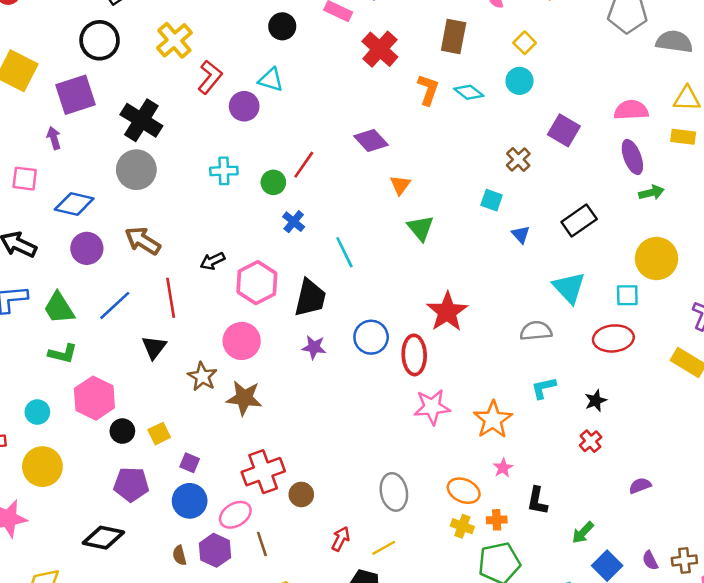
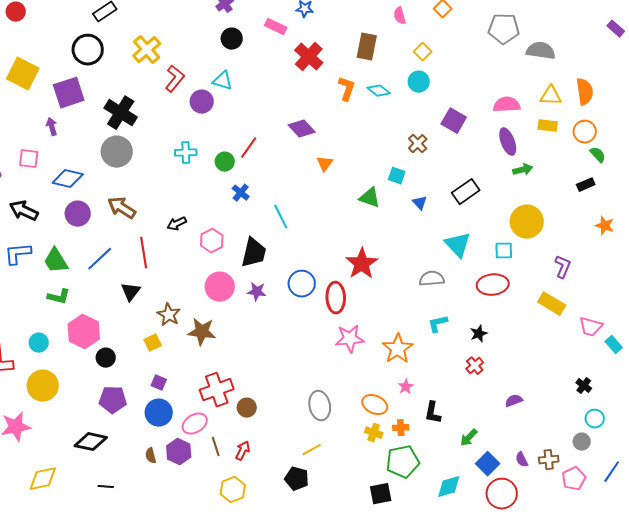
green triangle: (421, 228) -> (370, 198), moved, turned -30
pink hexagon: (257, 283) -> (212, 241), size x0.7
pink circle: (242, 341) -> (220, 287), moved
yellow square: (159, 434) -> (153, 343), moved
red arrow: (341, 539) -> (243, 451), moved

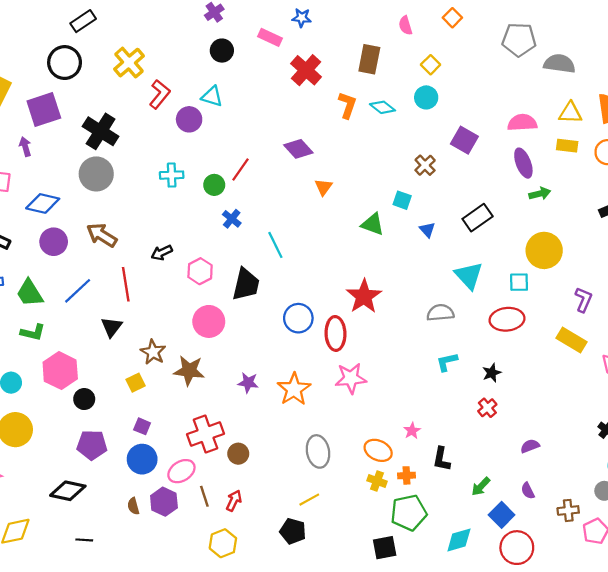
purple star: (257, 292) -> (248, 383), moved
orange star: (398, 349) -> (294, 389), moved
purple semicircle: (522, 460) -> (528, 491), moved

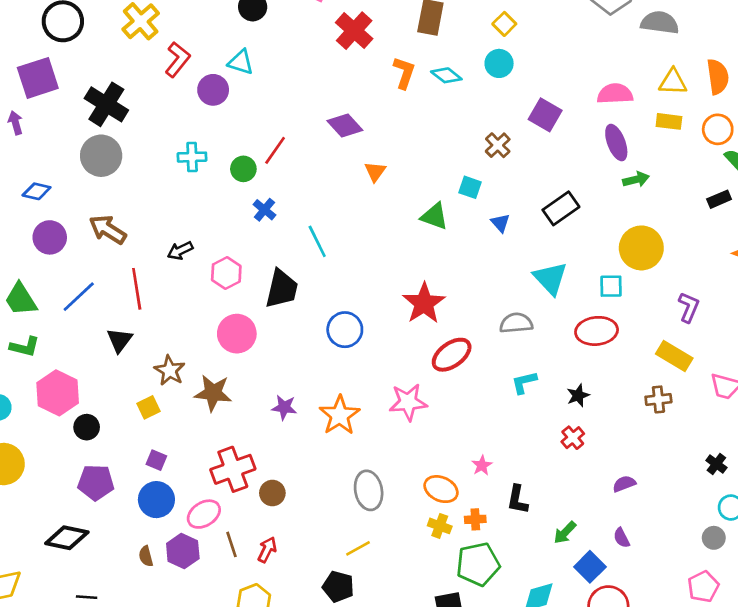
blue diamond: (43, 203) -> (37, 191), size x0.7
red ellipse: (335, 333) -> (452, 355), moved, turned 56
brown cross: (568, 510) -> (658, 399), moved

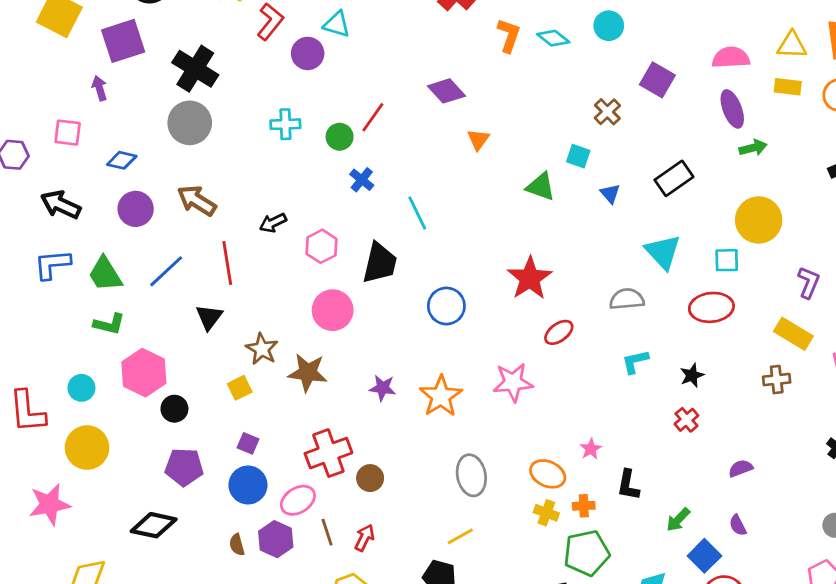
red ellipse: (452, 355) -> (559, 332), size x0.7

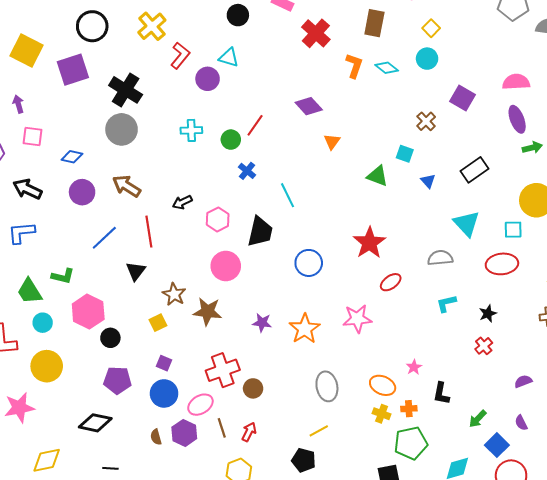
purple arrow: (100, 88) -> (18, 104), moved
green trapezoid: (105, 274) -> (29, 291), moved

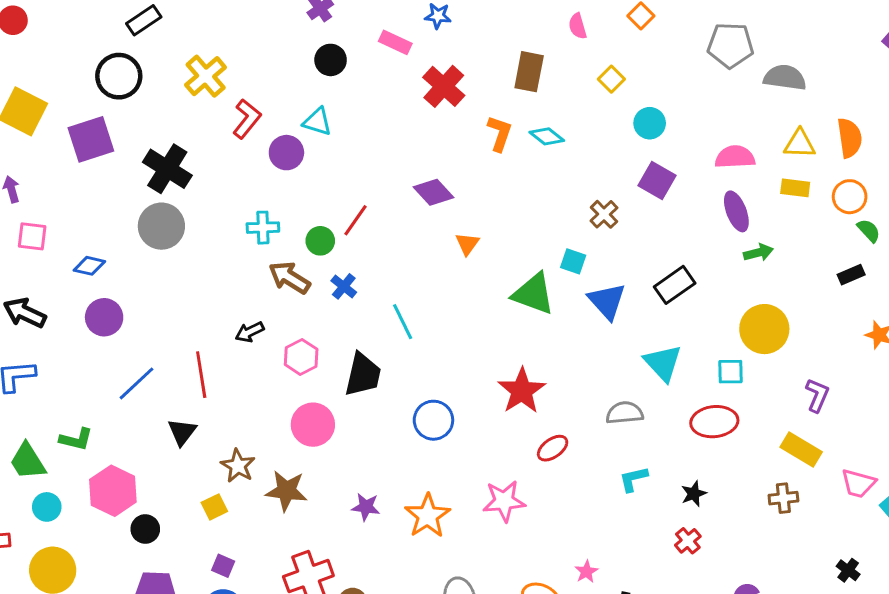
cyan circle: (427, 59) -> (650, 123), moved
green triangle: (377, 176) -> (533, 294), size x1.4
blue triangle: (428, 181) -> (607, 301), size x1.8
brown arrow: (127, 186) -> (289, 278), moved

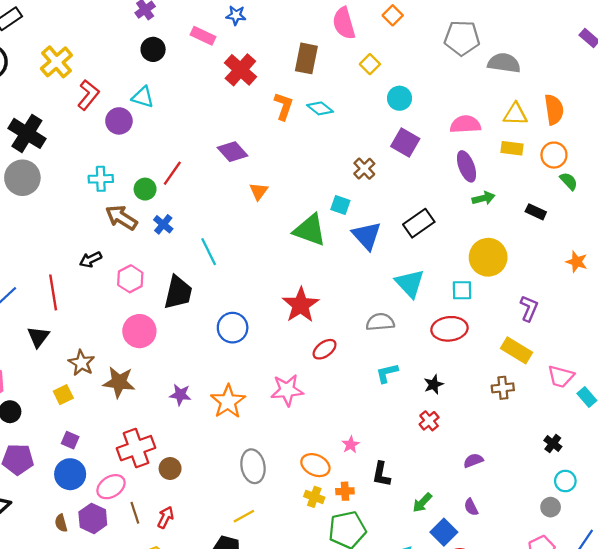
pink semicircle: (578, 26) -> (344, 23), size x1.6
black rectangle: (851, 275) -> (536, 212), moved, turned 48

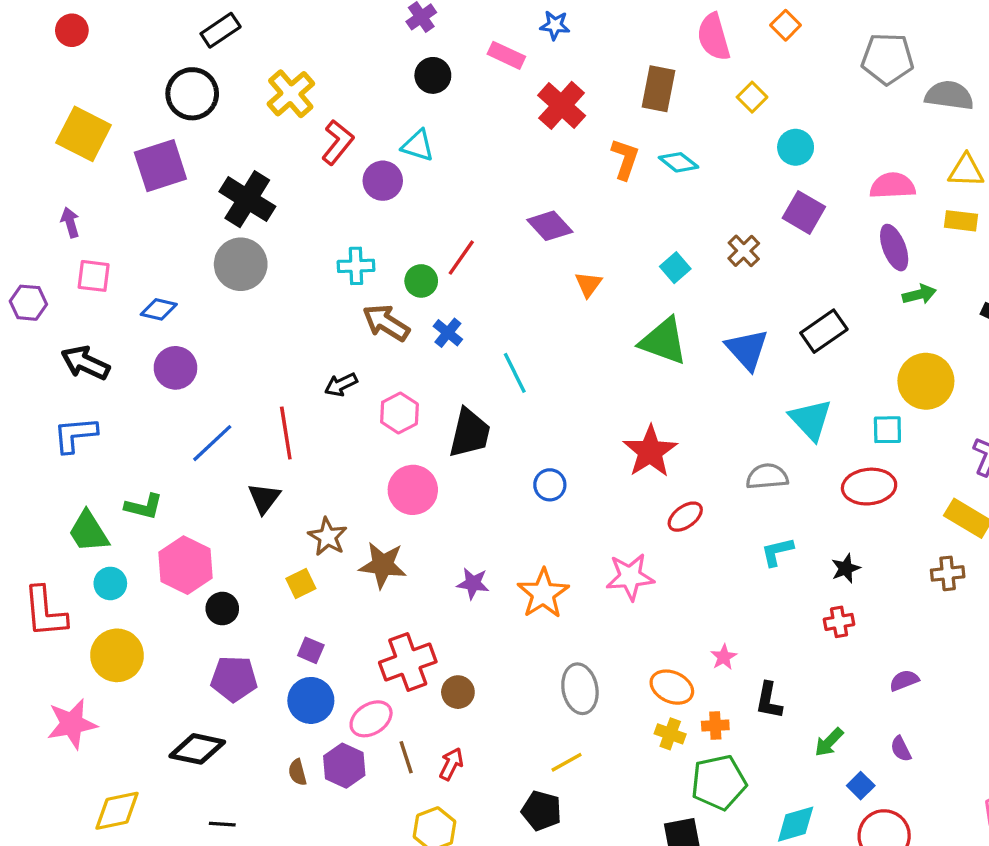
cyan square: (340, 205) -> (675, 268), moved, turned 30
blue circle: (233, 328) -> (550, 485), size x0.7
red cross: (429, 421) -> (839, 622), turned 30
blue square: (444, 532) -> (861, 786), size x0.7

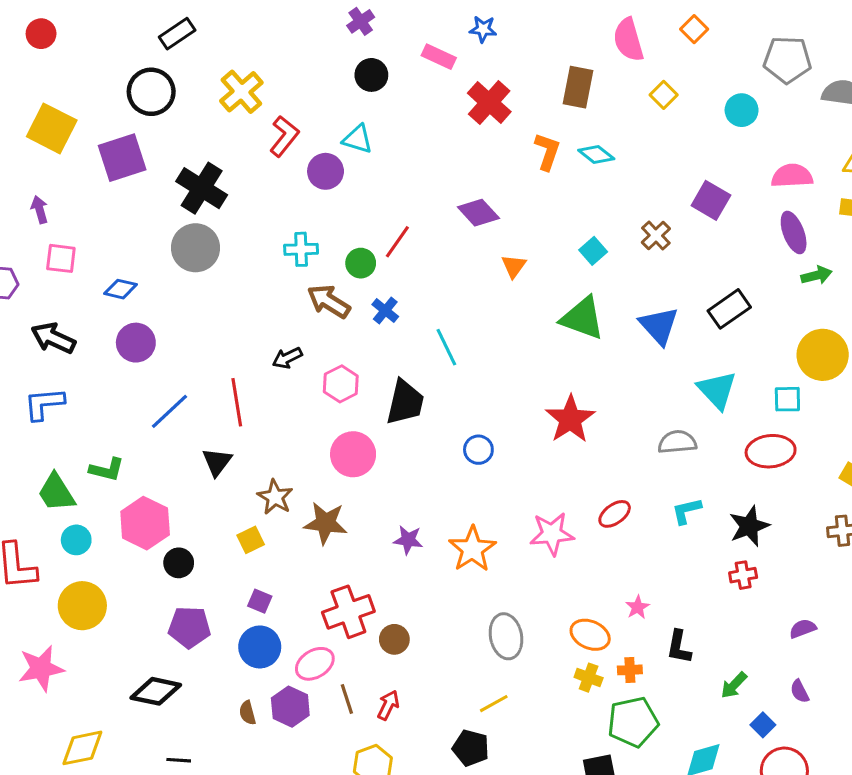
cyan circle: (796, 147) -> (742, 110), moved
red ellipse: (685, 517) -> (615, 514), moved
black star: (846, 568) -> (749, 526), size x1.5

